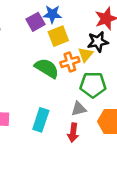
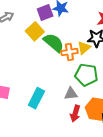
yellow square: (58, 36) -> (35, 31), moved, turned -30
green semicircle: (47, 68) -> (54, 43), moved
red arrow: (73, 133) -> (75, 114), moved

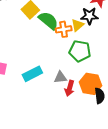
gray triangle: (71, 94) -> (60, 77), moved
cyan rectangle: (36, 98) -> (32, 74), turned 36

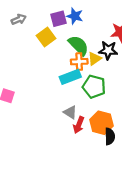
green semicircle: (48, 21) -> (79, 45), moved
cyan rectangle: (32, 74) -> (70, 77), moved
gray triangle: (60, 77) -> (70, 112), turned 32

